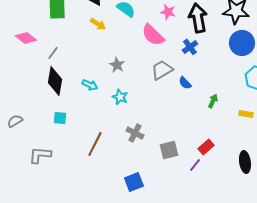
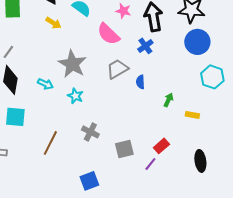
gray star: (117, 65) -> (72, 64), size x1.8
blue semicircle: (185, 83) -> (140, 82), turned 40
yellow rectangle: (246, 114) -> (192, 115), moved
cyan square: (60, 118) -> (15, 117), size x1.5

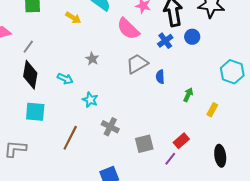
blue circle: (197, 42) -> (192, 37), moved, size x0.6
gray star: (72, 64) -> (92, 59), size x0.5
cyan star: (75, 96) -> (90, 100), moved
yellow rectangle: (192, 115) -> (212, 110), turned -72

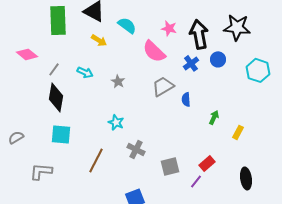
cyan hexagon: (232, 72) -> (258, 70), moved
cyan arrow: (65, 79) -> (85, 72), moved

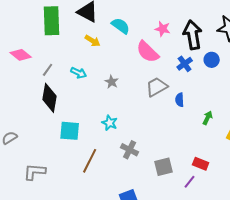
cyan square: (61, 134) -> (70, 131), moved
red rectangle: (207, 163) -> (201, 164), turned 63

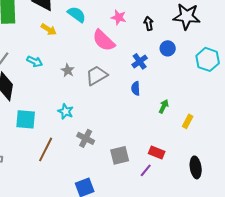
black arrow: (193, 35) -> (149, 23), size x0.5
blue cross: (185, 64) -> (140, 61), moved
gray trapezoid: (157, 87) -> (97, 75), moved

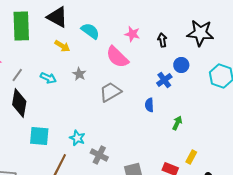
blue cross: (140, 61) -> (164, 80), moved
gray star: (68, 70) -> (79, 74), moved
cyan star: (66, 111) -> (77, 138), moved
yellow rectangle: (188, 121) -> (191, 157), moved

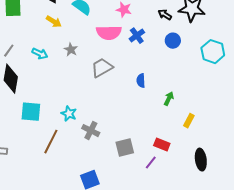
black arrow: (162, 40) -> (165, 15), moved, turned -48
pink semicircle: (117, 57) -> (109, 33), turned -45
blue cross: (164, 80) -> (137, 36), moved
yellow rectangle: (191, 157) -> (189, 121), moved

